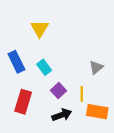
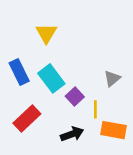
cyan rectangle: (44, 67) -> (51, 78), size x1.5
purple square: (58, 91) -> (75, 97), moved
red rectangle: (23, 102) -> (27, 118), turned 30

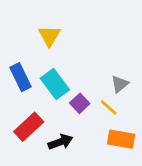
yellow line: (95, 109) -> (109, 107), moved, turned -48
black arrow: (72, 134) -> (60, 142), moved

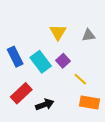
yellow triangle: (49, 36) -> (58, 32), moved
gray triangle: (120, 84) -> (88, 35), moved, turned 32
purple square: (80, 103) -> (63, 61), moved

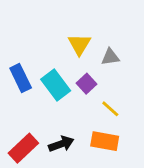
gray triangle: (88, 35) -> (110, 57), moved
red rectangle: (21, 93) -> (23, 148), moved
orange rectangle: (90, 102) -> (105, 141), moved

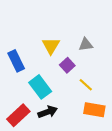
yellow triangle: (79, 44) -> (51, 46), moved
cyan rectangle: (56, 85) -> (40, 87), moved
orange rectangle: (105, 141) -> (94, 110), moved

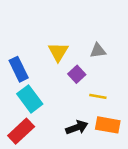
yellow line: (86, 85) -> (98, 96), turned -32
cyan rectangle: (40, 87) -> (30, 99), moved
black arrow: (48, 112) -> (77, 127), moved

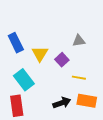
yellow triangle: (58, 52) -> (40, 54), moved
blue rectangle: (19, 69) -> (16, 43), moved
red rectangle: (21, 131) -> (17, 106), turned -55

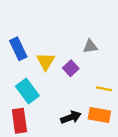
yellow line: (79, 78) -> (104, 89), moved

